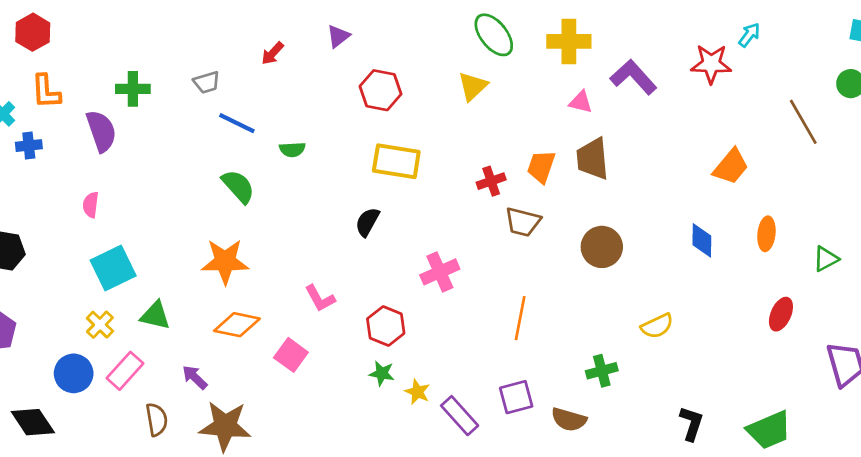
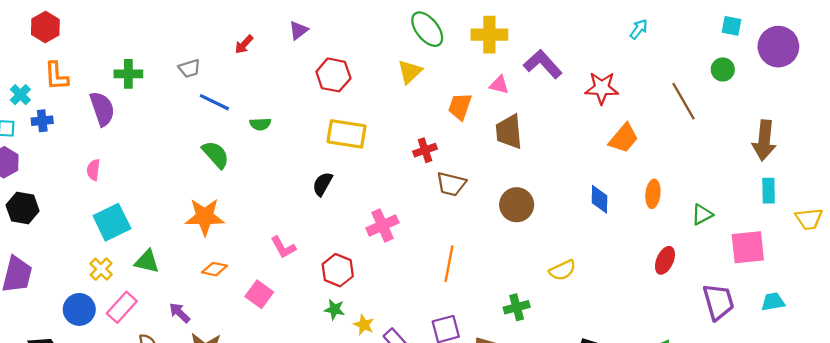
red star: (711, 64) -> (602, 88), moved
orange trapezoid: (541, 167) -> (460, 107), moved
orange diamond: (237, 325) -> (214, 269), size x0.7

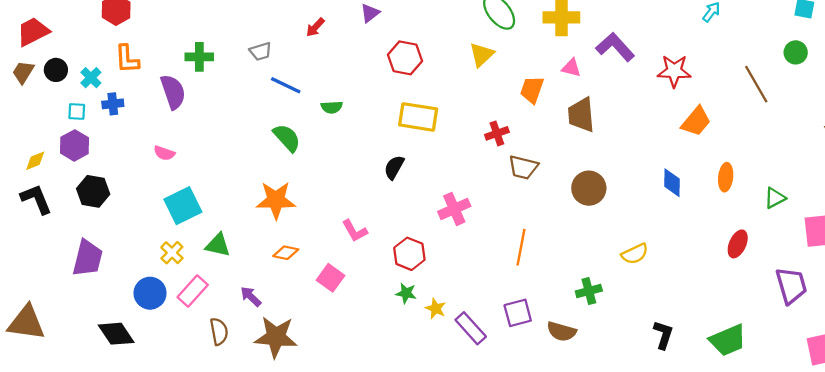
pink semicircle: (93, 170) -> (164, 153), turned -78

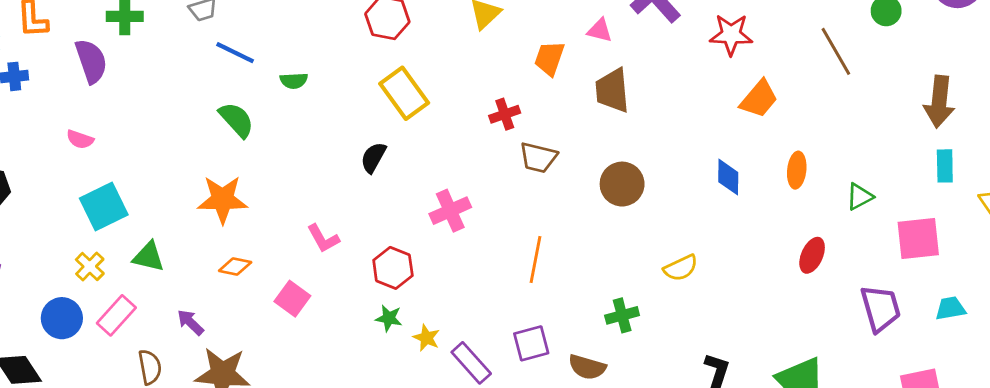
yellow rectangle: (418, 117) -> (404, 93), turned 45

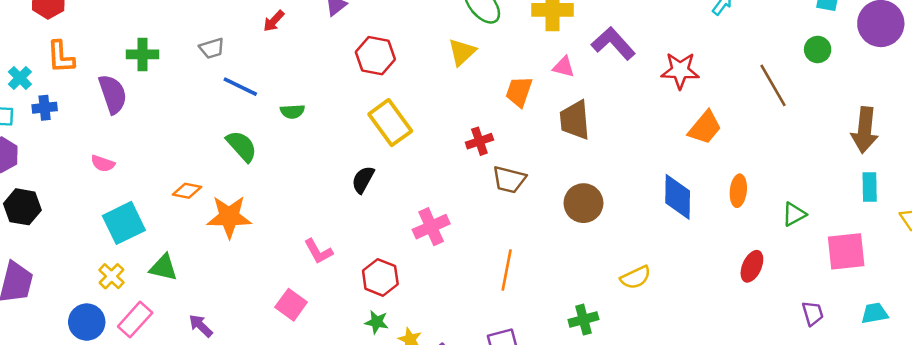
blue diamond: (728, 177) -> (678, 197), size x1.4
orange diamond: (235, 266) -> (187, 191), moved
purple trapezoid: (881, 308) -> (813, 313), size x0.6

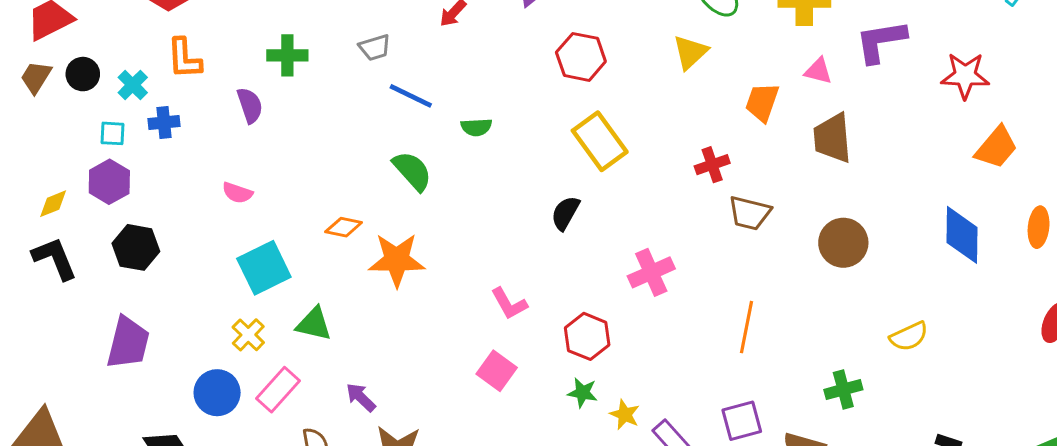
purple L-shape: (613, 43) -> (881, 41), turned -57
purple semicircle: (113, 94) -> (250, 105), size x0.7
pink square: (291, 305) -> (497, 371), moved

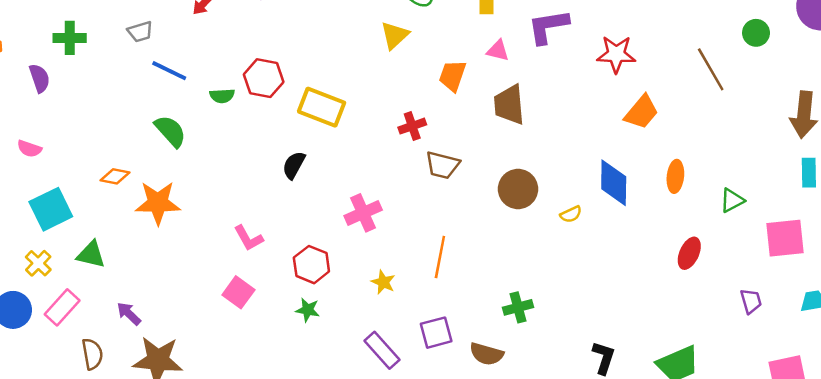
red hexagon: (581, 57) -> (264, 78), moved
yellow rectangle: (600, 141) -> (322, 107), turned -33
yellow semicircle: (909, 336) -> (571, 214), moved, size x0.7
yellow star: (625, 415) -> (383, 282), moved

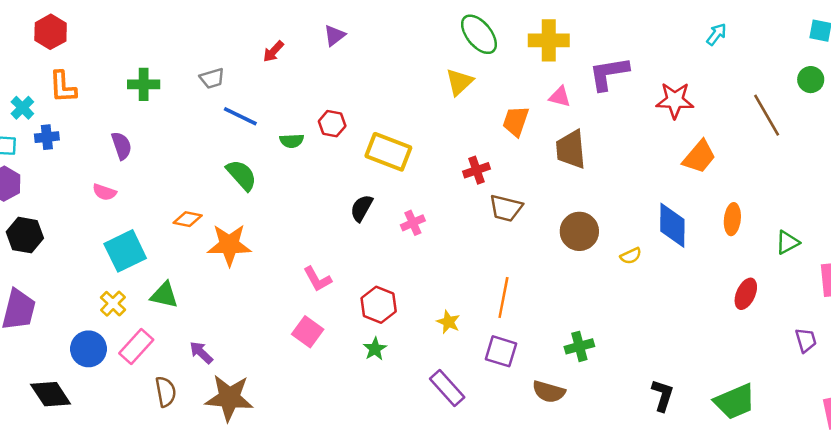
purple semicircle: (39, 78) -> (122, 146), moved
red hexagon: (264, 78) -> (332, 124), size x0.7
pink cross: (363, 213) -> (413, 223), moved, size x0.7
green star: (308, 310) -> (375, 349), turned 30
purple square: (436, 333) -> (501, 351), moved, turned 32

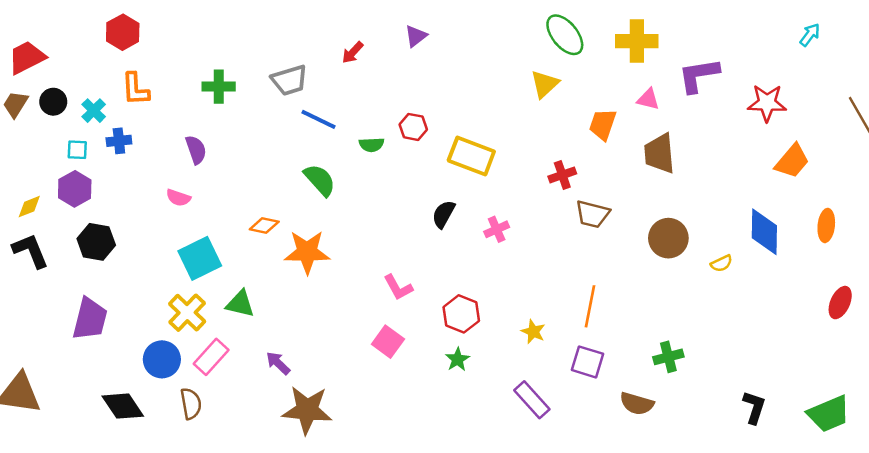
gray trapezoid: (212, 78) -> (289, 80), size x1.4
yellow cross: (113, 304) -> (187, 313), size x1.4
brown semicircle: (166, 392) -> (191, 404), moved

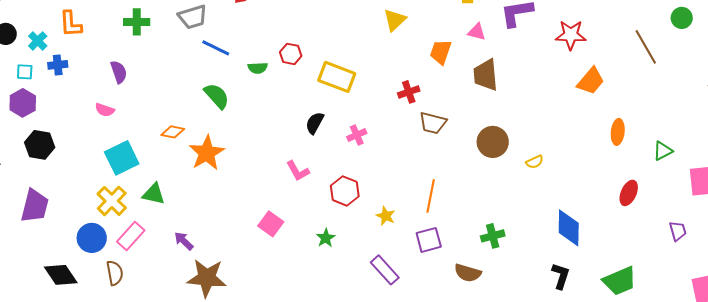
blue diamond: (764, 232) -> (569, 228), moved
orange star: (307, 252) -> (207, 153), turned -30
pink L-shape: (398, 287) -> (298, 171), moved
red hexagon: (461, 314) -> (345, 191), moved
purple square: (588, 362) -> (429, 240), turned -32

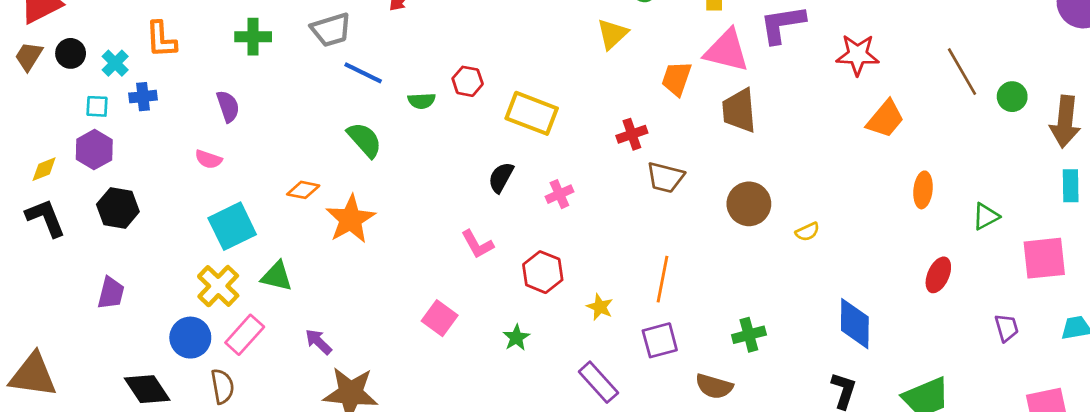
green circle: (682, 18) -> (1012, 97), moved
pink triangle: (477, 32) -> (727, 51), size x1.8
purple trapezoid: (35, 206) -> (111, 293), size x0.7

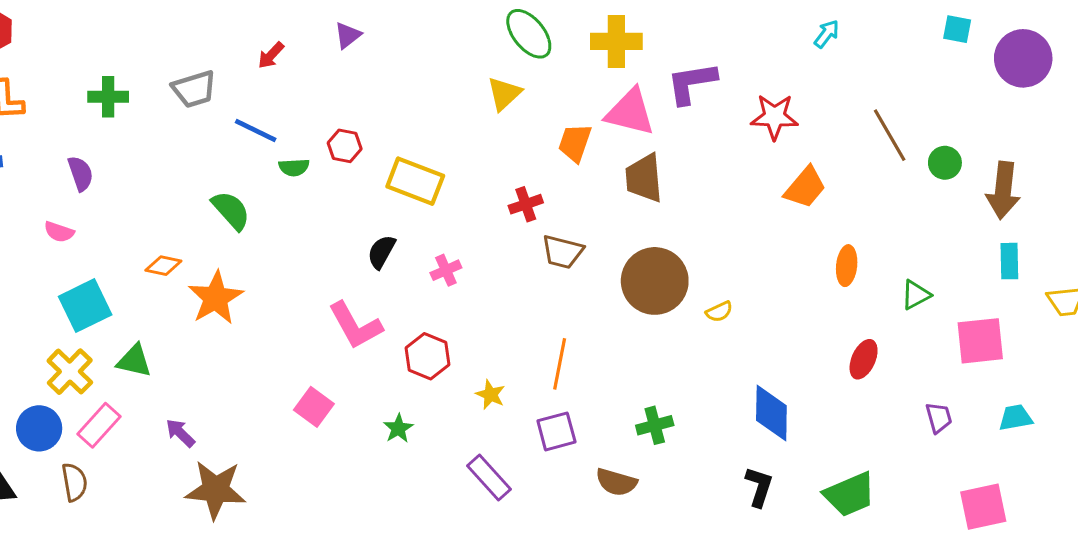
blue line: (363, 73) -> (256, 131), moved
brown circle: (749, 204) -> (655, 281), size x1.4
pink L-shape: (477, 244) -> (355, 325), size x1.5

